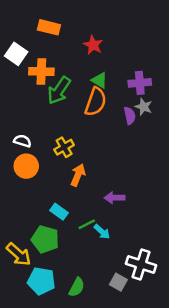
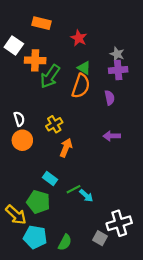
gray star: (144, 107) -> (117, 54), moved
white semicircle: (22, 141) -> (19, 119), turned 56
purple arrow: (115, 198) -> (112, 136), moved
white cross: (141, 265) -> (119, 223), turned -35

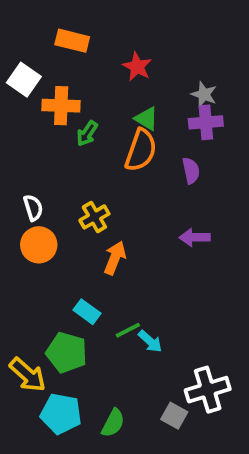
green arrow: (50, 76) -> (87, 133), size x0.6

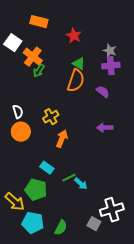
orange cross: (61, 106) -> (33, 57), turned 36
green arrow: (87, 133) -> (39, 71), moved
purple semicircle: (191, 171) -> (103, 92), turned -40

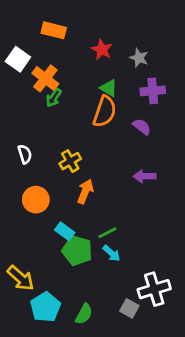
gray star: (110, 51) -> (139, 58), moved
orange circle: (21, 132) -> (36, 200), moved
green line: (69, 178) -> (107, 233), moved
green pentagon: (36, 190) -> (77, 251), moved
cyan pentagon: (33, 223) -> (45, 307), turned 30

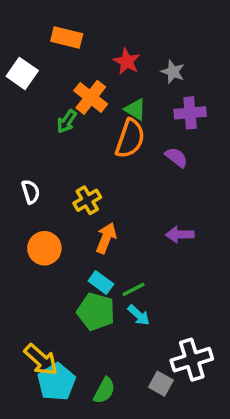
orange cross: (45, 78) -> (91, 97), moved
purple arrow: (145, 176) -> (180, 235), moved
cyan rectangle: (65, 231) -> (101, 283), moved
yellow arrow: (21, 278) -> (41, 360), moved

